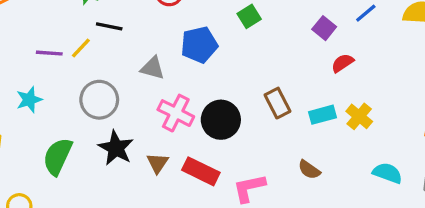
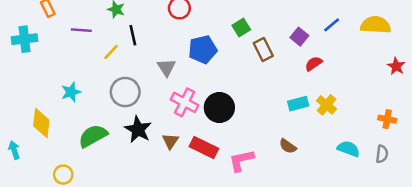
black line: (109, 26) -> (133, 35), turned 66
purple line: (49, 53) -> (81, 30), moved
gray triangle: (153, 68) -> (166, 67), turned 42
brown rectangle: (278, 103) -> (263, 49), moved
green semicircle: (58, 156) -> (93, 136), turned 36

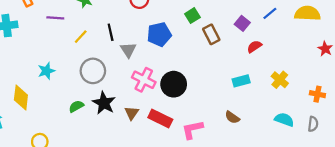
black line: (133, 35) -> (111, 32), moved
yellow cross: (326, 105) -> (280, 80), moved
green semicircle: (93, 136) -> (76, 106), moved, size x0.6

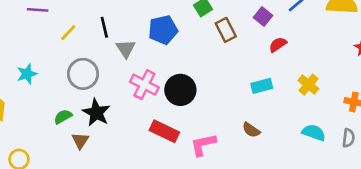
brown triangle: (132, 113) -> (80, 141), moved

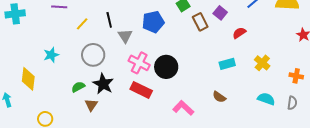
purple square: (263, 17) -> (220, 13), moved
red rectangle: (164, 131) -> (141, 90), moved
pink L-shape: (203, 145) -> (183, 108), turned 55

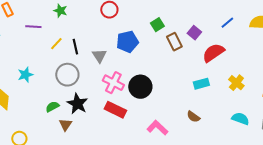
black line: (109, 20) -> (75, 47), moved
red semicircle: (239, 33) -> (213, 53), size x1.6

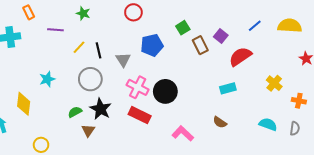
yellow cross: (236, 83) -> (274, 83), moved

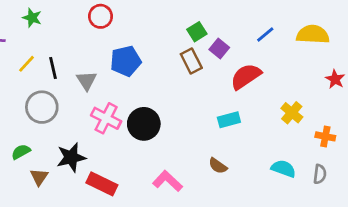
green square: (183, 28) -> (197, 32), moved
black star: (101, 109) -> (71, 157), moved, turned 30
red rectangle: (140, 115) -> (102, 184), moved

